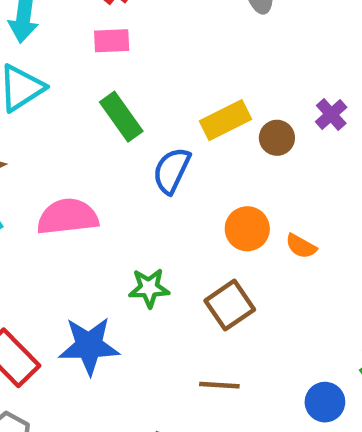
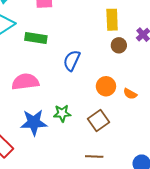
green rectangle: (121, 117) -> (36, 38), moved, turned -45
yellow rectangle: (226, 120) -> (112, 20), moved, turned -65
blue star: (89, 346) -> (34, 122), moved

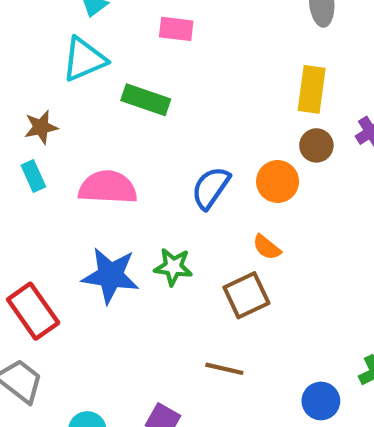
blue semicircle: (72, 60) -> (211, 188), moved
orange circle: (106, 86) -> (278, 181), moved
orange semicircle: (130, 94) -> (267, 247), moved

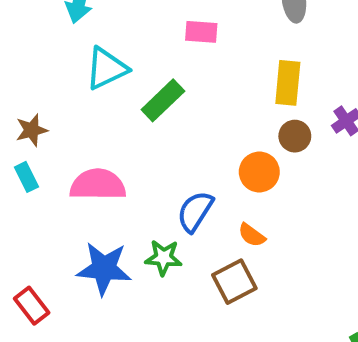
pink rectangle: (176, 29) -> (201, 32), moved
cyan triangle: (84, 59) -> (106, 69), moved
green rectangle: (146, 100) -> (163, 100), moved, turned -60
blue semicircle: (211, 188) -> (195, 211), moved
red rectangle: (33, 311) -> (32, 306), size x0.7

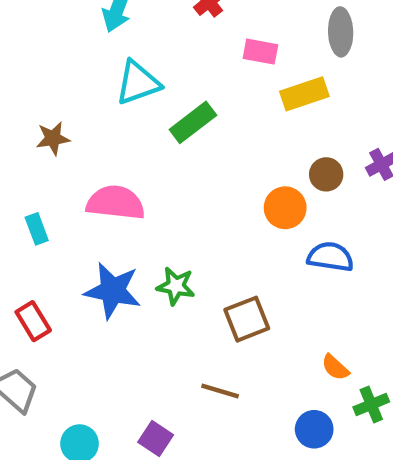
pink rectangle: (201, 32) -> (260, 52), moved
yellow rectangle: (288, 83) -> (304, 94), moved, turned 60
cyan rectangle: (26, 177) -> (37, 229), moved
blue semicircle: (195, 211) -> (330, 257), moved, turned 60
orange semicircle: (252, 235) -> (335, 367), moved

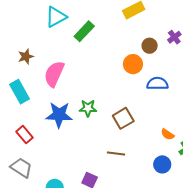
brown star: (53, 138) -> (26, 57), moved
pink semicircle: (116, 203) -> (54, 74), turned -64
cyan rectangle: (37, 229) -> (20, 92), size x1.6

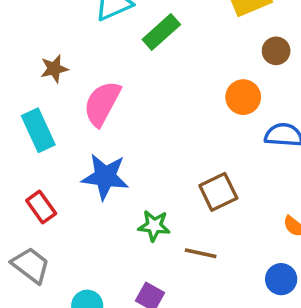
brown circle: (150, 46) -> (276, 51), moved
green star: (88, 108) -> (154, 226), moved

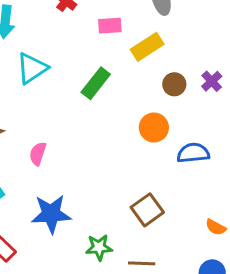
green rectangle: (161, 32) -> (96, 83), moved
pink semicircle: (102, 103) -> (38, 154), size x0.6

